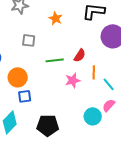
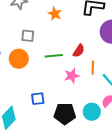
orange circle: (18, 77) -> (19, 59), moved
blue square: (25, 96) -> (38, 99), moved
black pentagon: (48, 125) -> (65, 114), moved

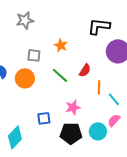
orange star: (55, 14) -> (61, 45), moved
green line: (54, 56) -> (60, 75), turned 48
pink star: (72, 76) -> (73, 107), moved

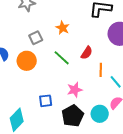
gray square: (34, 55) -> (36, 38), turned -32
black pentagon: (71, 133) -> (73, 116), turned -30

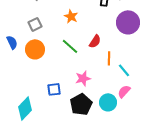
gray square: (36, 38) -> (35, 24), moved

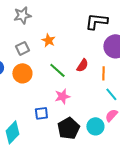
orange star: (71, 16) -> (48, 40), moved
orange line: (109, 58) -> (103, 73), moved
pink star: (83, 78) -> (62, 96), moved

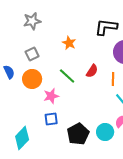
orange star: (48, 40) -> (69, 43), moved
pink star: (62, 96) -> (51, 96), moved

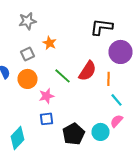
orange star: (69, 43) -> (50, 43), moved
red semicircle: (92, 71) -> (88, 71), size x1.5

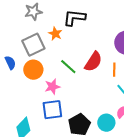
black L-shape: (102, 27) -> (74, 18), moved
gray square: (28, 54) -> (33, 45), size x1.6
blue square: (46, 119) -> (52, 110), size x1.5

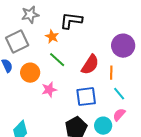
gray square: (33, 45) -> (17, 42), moved
green line: (68, 67) -> (57, 60), moved
blue square: (52, 110) -> (86, 97), moved

